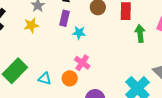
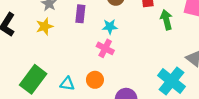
cyan star: (79, 33) -> (110, 27), moved
pink cross: (82, 63) -> (105, 48), moved

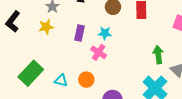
purple rectangle: (80, 14) -> (79, 33), moved
green arrow: (166, 20) -> (158, 55), moved

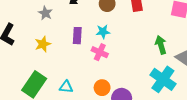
yellow star: (46, 27) -> (43, 44), moved
orange circle: (86, 80) -> (102, 88), moved

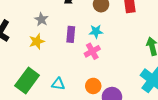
gray star: (45, 13) -> (41, 19), moved
pink cross: (100, 52) -> (92, 51), turned 35

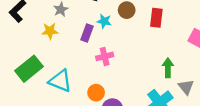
cyan star: (96, 31) -> (104, 21), moved
cyan triangle: (58, 84) -> (60, 81), size x1.6

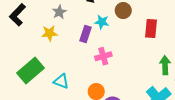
red rectangle: (156, 18) -> (151, 28), moved
cyan triangle: (60, 81) -> (61, 81), size x0.7

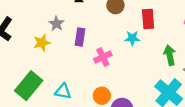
gray star: (59, 12) -> (56, 24), moved
cyan star: (102, 22) -> (132, 38), moved

